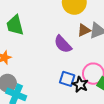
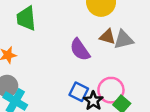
brown triangle: (84, 30) -> (107, 37), turned 32

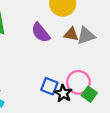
purple semicircle: (80, 50) -> (41, 33), moved

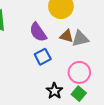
pink circle: (78, 82) -> (79, 72), moved
blue square: (49, 86) -> (43, 57), moved, turned 35

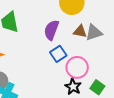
purple semicircle: (38, 32) -> (51, 30), turned 60
pink circle: (79, 72) -> (77, 67), moved

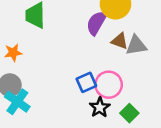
purple semicircle: (51, 30) -> (96, 23), moved
blue square: (58, 54) -> (86, 82), moved

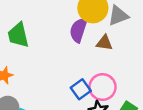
gray triangle: (136, 45) -> (118, 16), moved

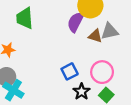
gray triangle: (118, 16) -> (110, 31), moved
pink circle: (103, 87) -> (102, 72), moved

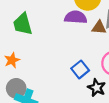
purple semicircle: (75, 22) -> (76, 17), turned 78

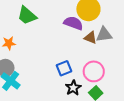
green trapezoid: (23, 24) -> (27, 15), turned -50

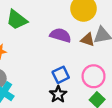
purple semicircle: (73, 23) -> (61, 35), moved
black star: (73, 88) -> (58, 94), moved

